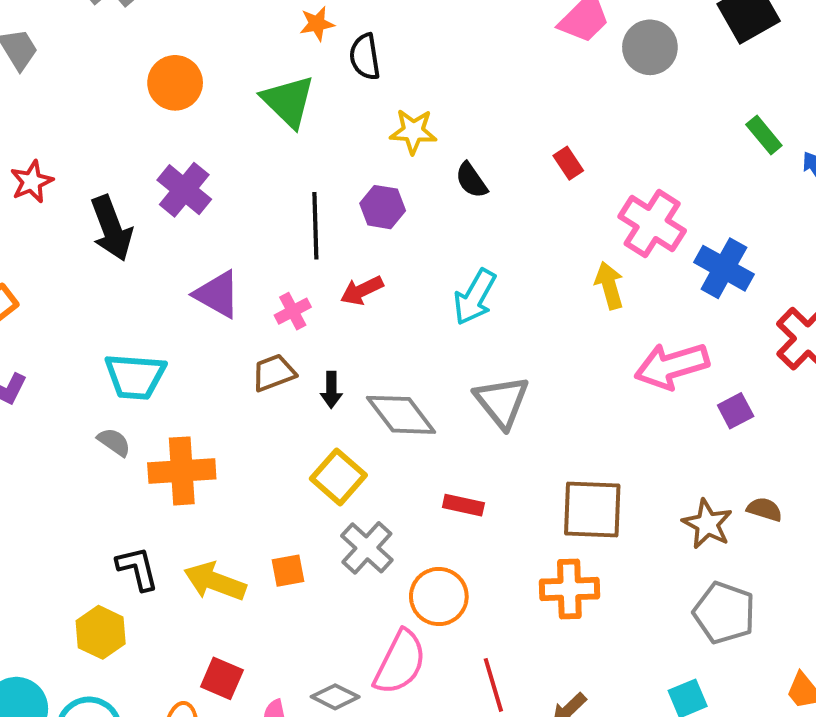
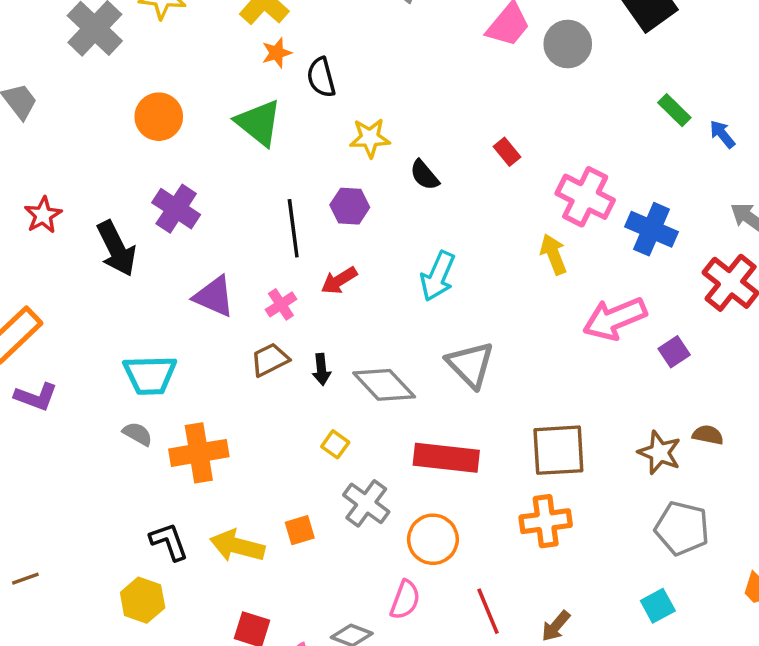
yellow square: (338, 477) -> (335, 444), size x0.6
red rectangle: (463, 505) -> (446, 458), size x1.8
pink semicircle: (400, 662) -> (405, 600), size x0.7

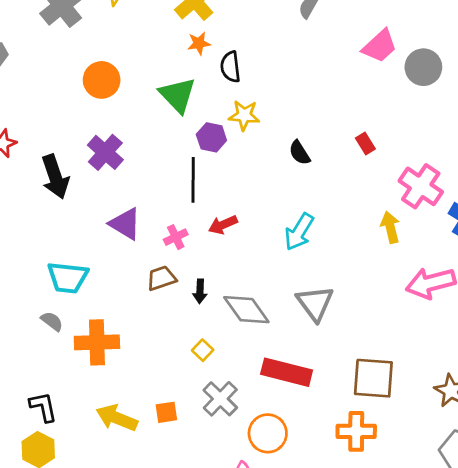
yellow star: (370, 138) -> (244, 115), moved
purple hexagon: (350, 206) -> (211, 137), moved
black L-shape: (169, 541) -> (43, 407), moved

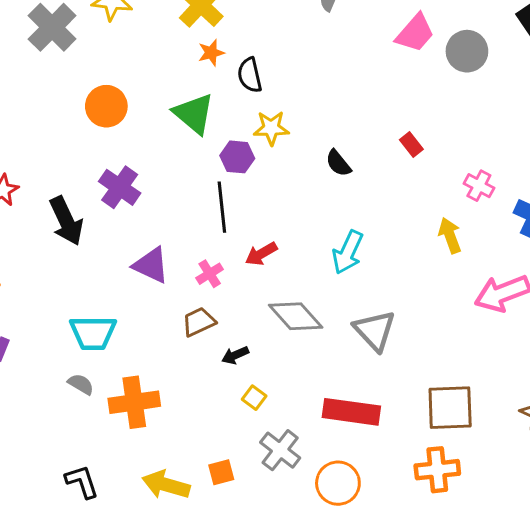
pink cross: (421, 186) -> (479, 186), size x0.6
black arrow: (200, 291) -> (235, 355), moved, turned 70
gray diamond: (246, 310) -> (296, 316), moved

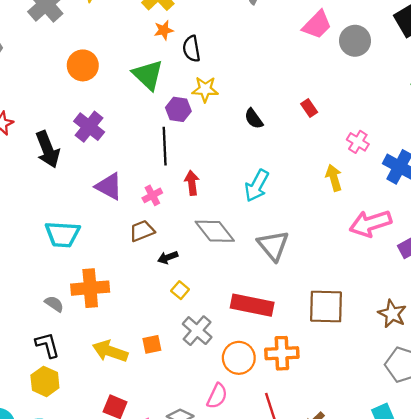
red arrow: (261, 254) -> (192, 183), turned 110
gray semicircle: (81, 384) -> (54, 304), moved
orange cross: (437, 470) -> (282, 353), moved

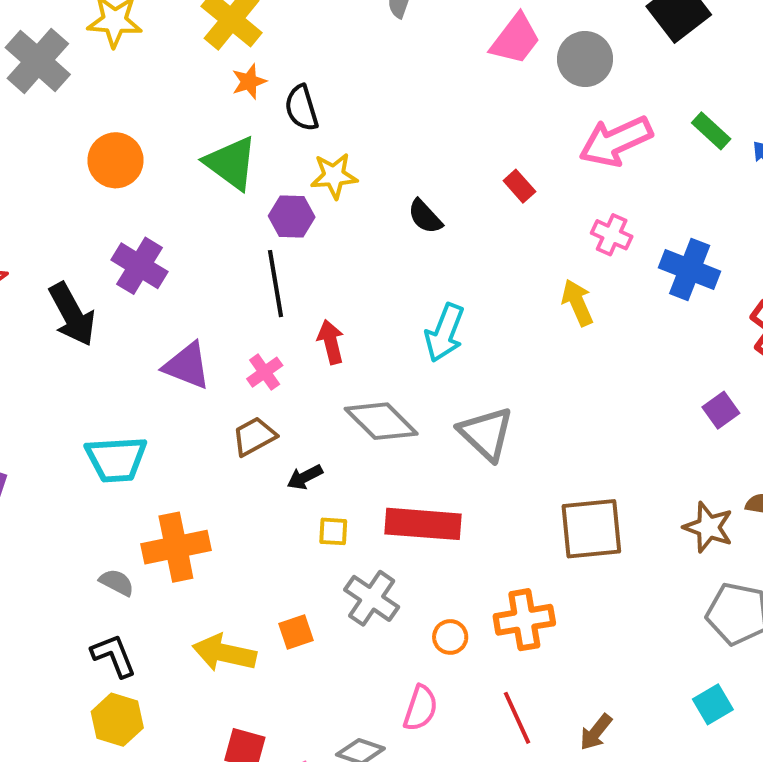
pink arrow: (370, 223) -> (616, 141), moved
yellow square: (180, 290) -> (333, 531), turned -30
red rectangle: (252, 305) -> (423, 524), moved
orange circle: (239, 358) -> (450, 637), size x0.6

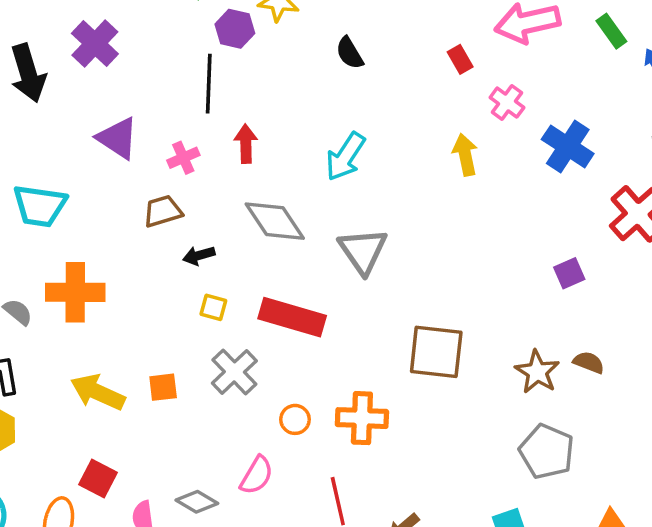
red rectangle: (519, 186) -> (460, 59), moved

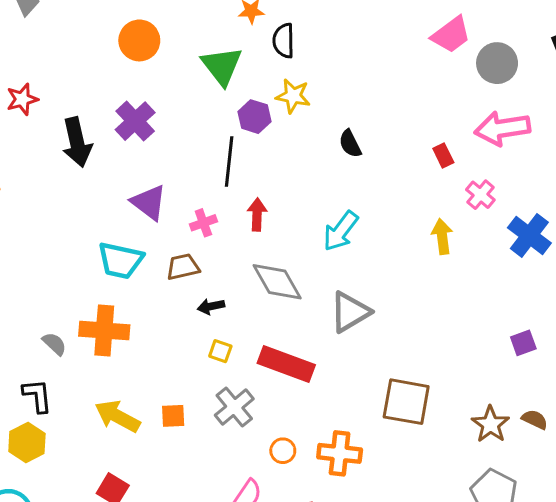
cyan trapezoid: (40, 206) -> (121, 260), moved
gray triangle: (363, 251) -> (350, 312), turned 30

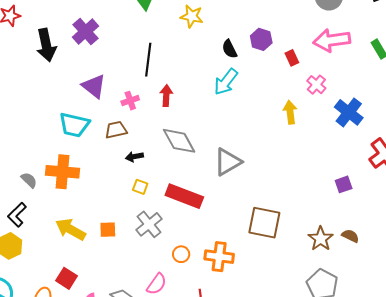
purple hexagon: (254, 117) -> (261, 39), moved
cyan arrow: (341, 231) -> (226, 82), moved
black L-shape: (37, 396) -> (17, 215), turned -130

